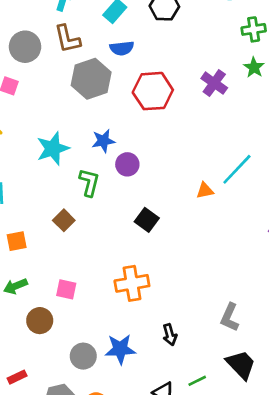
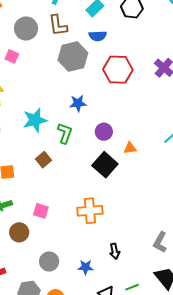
cyan star: (53, 149) -> (35, 120), moved
purple circle: (127, 164) -> (104, 132), moved
orange triangle: (205, 191) -> (130, 148), moved
black square: (147, 220) -> (105, 165), size x1.4
blue star: (120, 349) -> (86, 267), moved, size x0.7

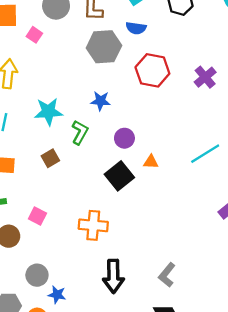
black arrow: (115, 251) -> (113, 276), size x1.8
blue star: (86, 267) -> (57, 295), moved

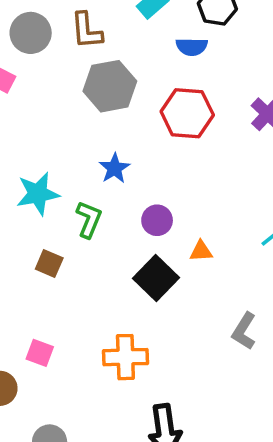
blue semicircle: (136, 28) -> (192, 47), moved
blue star: (101, 101) -> (114, 168), turned -30
brown square: (50, 158) -> (49, 264), turned -30
gray L-shape: (167, 275) -> (244, 331), moved

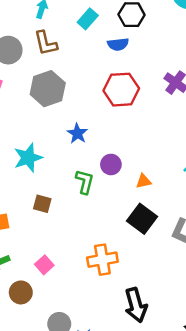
gray hexagon: (110, 86) -> (48, 89), moved
green L-shape: (89, 219) -> (85, 182), moved
black square: (156, 278) -> (142, 219), moved
pink square: (40, 353) -> (44, 265), turned 36

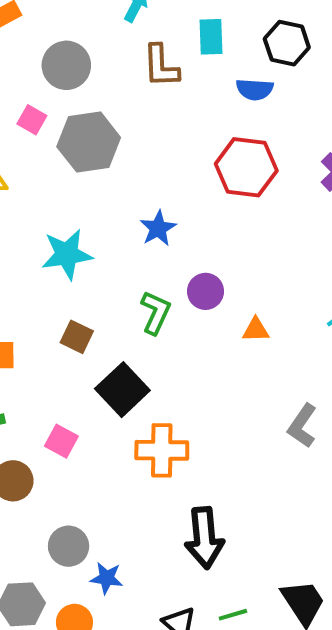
cyan rectangle: (88, 19) -> (211, 37), turned -54
brown L-shape: (46, 43) -> (161, 66), moved
gray hexagon: (48, 89) -> (89, 142), moved
black square: (142, 219) -> (122, 390), moved
pink square: (44, 265) -> (61, 441), turned -30

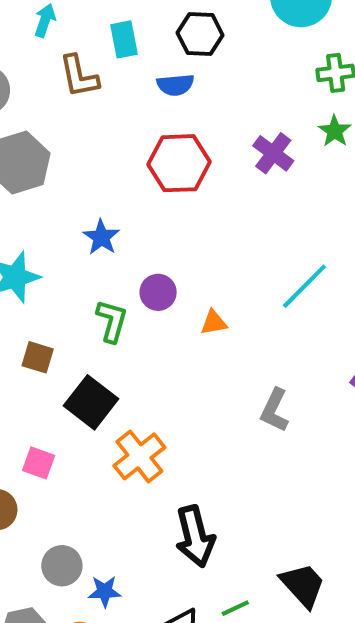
orange cross: (162, 450) -> (139, 456), turned -30

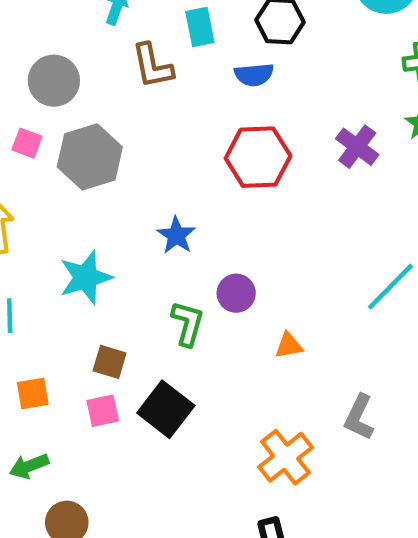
orange triangle: (214, 323) -> (289, 345), moved
orange cross: (139, 456) -> (286, 457), moved
pink square: (39, 463) -> (103, 411), moved, turned -32

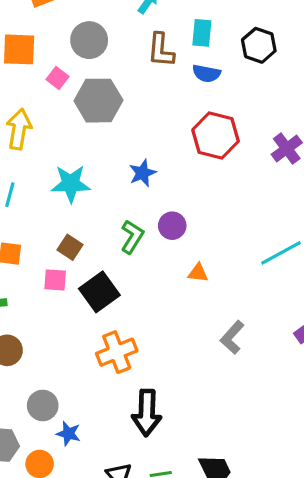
blue semicircle: (254, 75) -> (206, 73), moved
orange cross: (286, 457) -> (117, 352), moved

